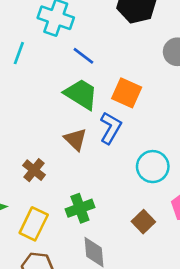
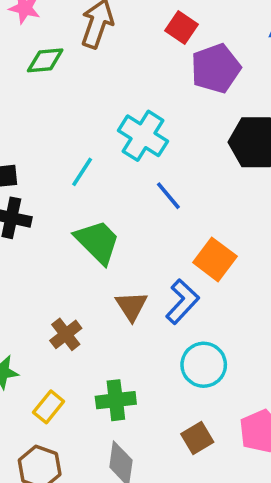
green trapezoid: (81, 94) -> (98, 242), moved
cyan circle: (153, 167) -> (204, 365), moved
yellow rectangle: (34, 224) -> (49, 407), size x0.7

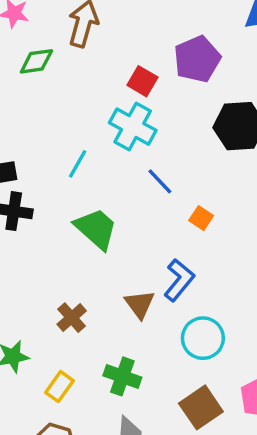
red square: (182, 27) -> (142, 81), moved
orange square: (215, 259) -> (201, 218), moved, size x0.6
brown triangle: (131, 306) -> (140, 304), moved
green cross: (116, 400) -> (122, 376), turned 30
brown square: (197, 438) -> (201, 407), size x1.4

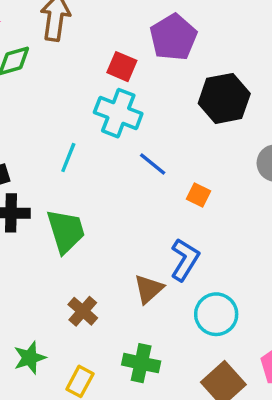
green trapezoid: (96, 229) -> (66, 231), moved, turned 39
brown triangle: (140, 304) -> (149, 289), turned 32

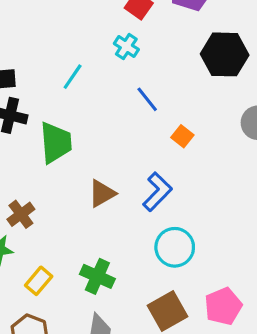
cyan cross: (118, 113) -> (126, 47), size x0.6
brown triangle: (149, 289) -> (102, 193), moved
brown cross: (83, 311) -> (21, 214), moved

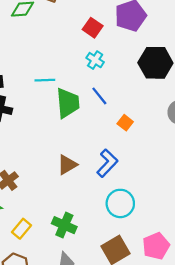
cyan cross: (126, 47) -> (95, 60), moved
cyan line: (73, 77) -> (45, 80), turned 54
green trapezoid: (56, 143) -> (68, 103), moved

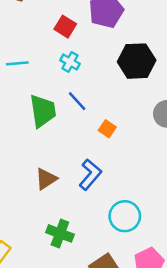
cyan line: (45, 80) -> (17, 63), moved
cyan circle: (120, 203) -> (125, 216), moved
green cross: (64, 225) -> (60, 233), moved

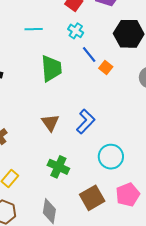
blue line: (77, 101) -> (89, 55), moved
orange square: (107, 129) -> (106, 67), moved
brown triangle: (46, 179) -> (50, 123), turned -36

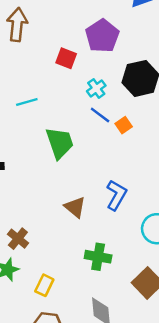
cyan cross: (76, 31) -> (96, 88), moved, turned 35
orange square: (106, 67) -> (124, 125), turned 32

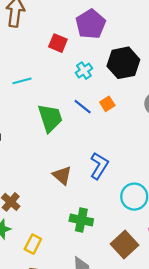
blue line: (100, 115) -> (83, 107), moved

